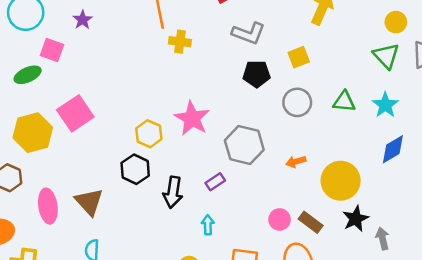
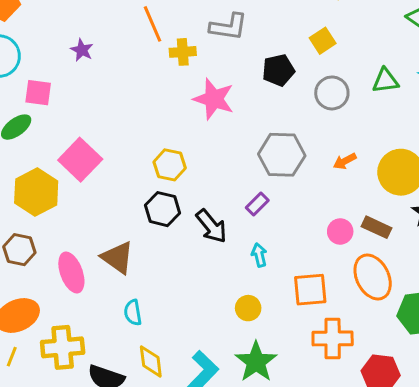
purple star: (83, 20) -> (82, 50), moved
gray L-shape: (248, 33) -> (229, 27), moved
pink star: (192, 118) -> (214, 99), moved
black arrow: (173, 192) -> (211, 226), turned -36

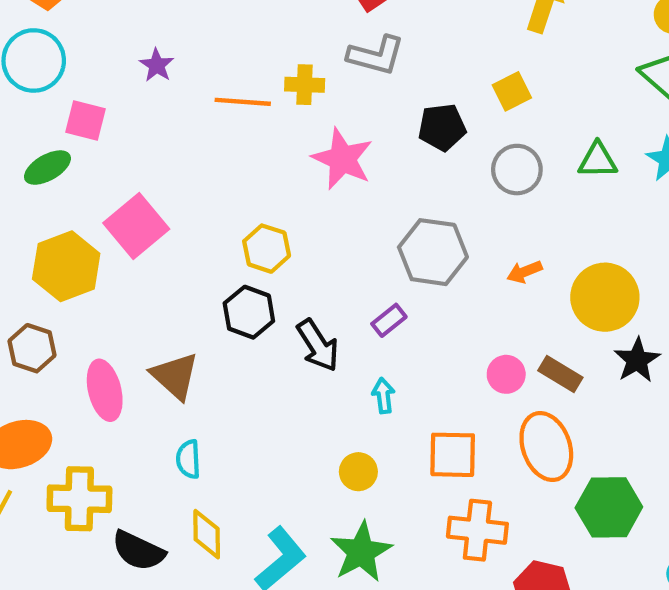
orange line: (152, 24) -> (243, 102), moved, turned -69

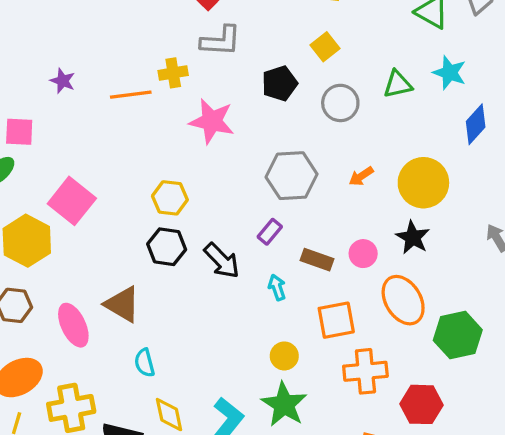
black star: (637, 360) -> (413, 237), moved
brown rectangle: (560, 374) -> (317, 260), moved
yellow circle: (358, 472) -> (284, 356), moved

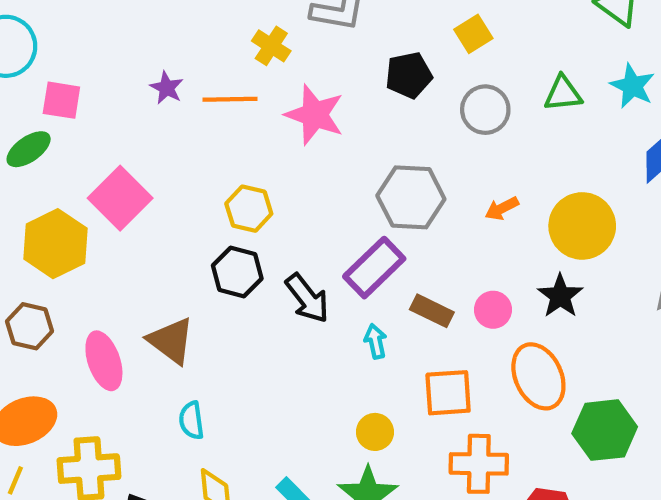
yellow cross: (173, 73) -> (271, 46), turned 36
purple star: (63, 81) -> (167, 88), moved
orange line: (131, 95) -> (230, 99), moved
purple rectangle: (270, 232) -> (374, 268), size x1.8

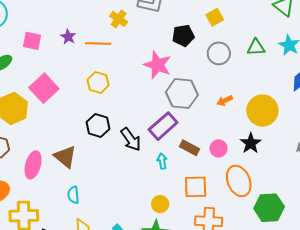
pink square: (61, 100) -> (32, 41), moved
pink star: (315, 115) -> (158, 65), moved
yellow hexagon: (249, 209) -> (98, 82), moved
pink ellipse: (104, 361) -> (33, 165), turned 32

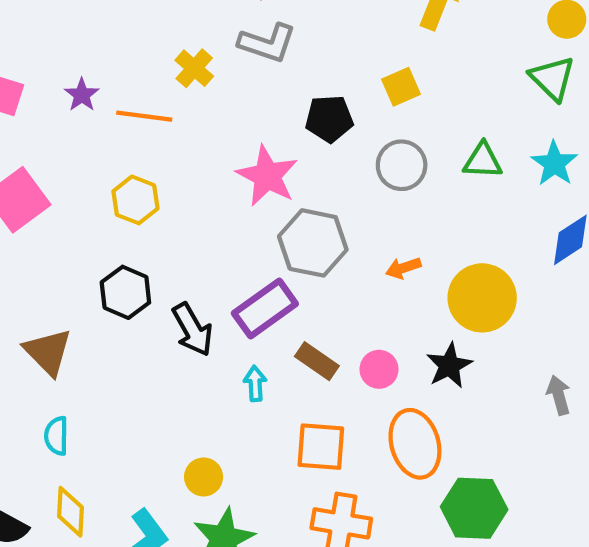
yellow circle: (160, 204) -> (204, 477), moved

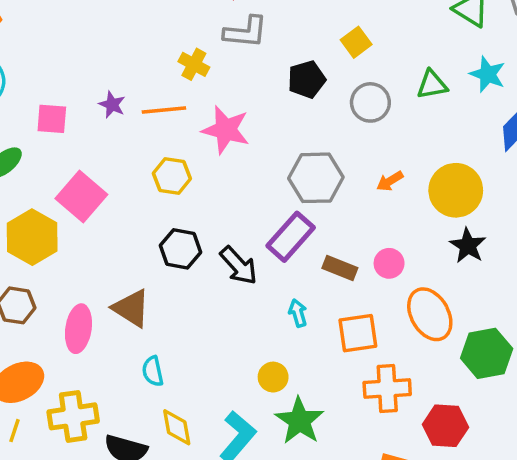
pink star: (267, 176) -> (226, 130), moved
black star: (449, 365) -> (468, 246), moved
cyan arrow: (255, 384) -> (298, 313), moved

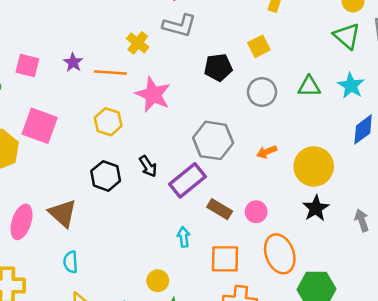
pink square: (81, 197) -> (40, 126), turned -30
black arrow: (239, 266) -> (148, 166), moved, size x0.7

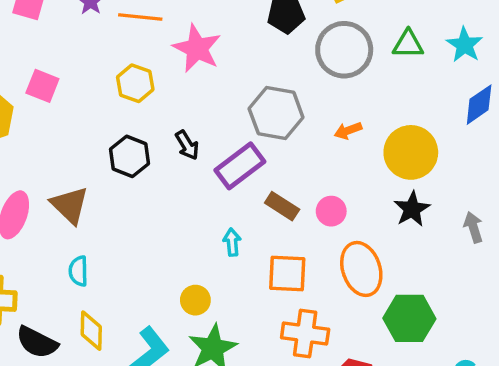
gray circle: (262, 92) -> (344, 50), size x1.4
pink square: (40, 126) -> (42, 86), size x0.7

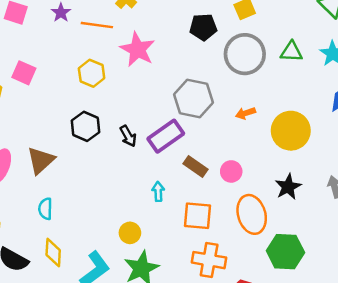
black arrow: (187, 145) -> (128, 136), moved
brown triangle: (70, 205) -> (41, 160), turned 32
black star: (412, 209) -> (288, 187), moved

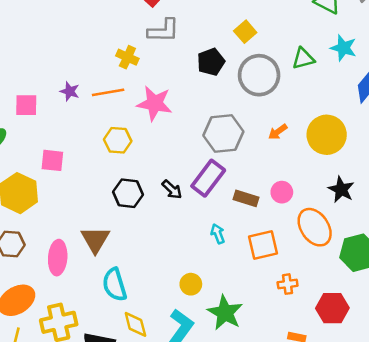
cyan semicircle: (45, 209) -> (115, 285), size x1.5
yellow circle: (130, 233) -> (191, 284), moved
orange cross: (209, 260) -> (288, 284), size x0.6

